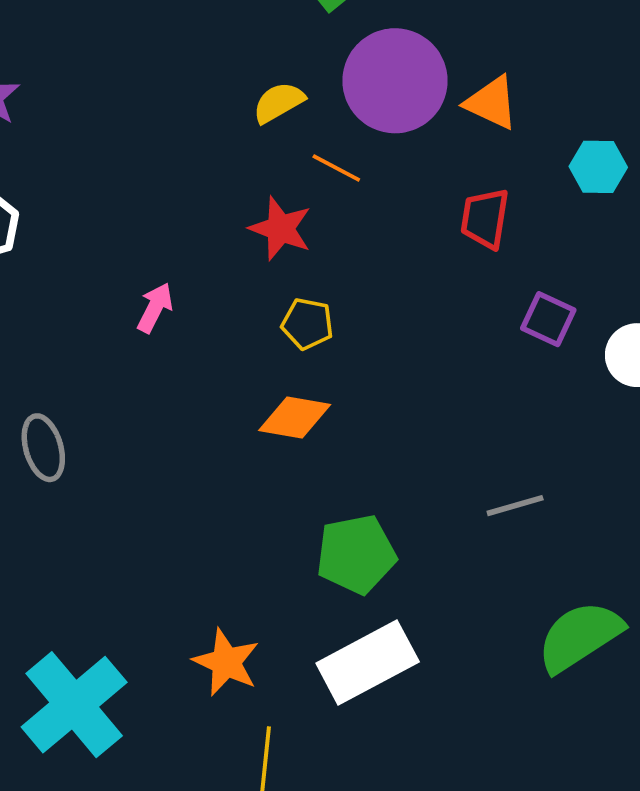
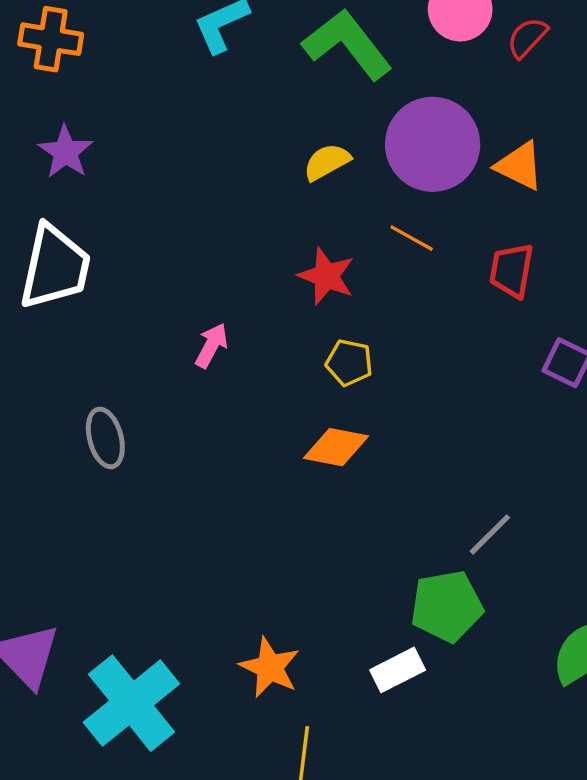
orange line: (336, 168) -> (412, 238), moved
gray ellipse: (43, 448) -> (105, 438), moved
gray line: (515, 506) -> (490, 534), moved, turned -30
green pentagon: (356, 554) -> (447, 606), moved
white rectangle: (368, 662) -> (398, 670), size x0.6

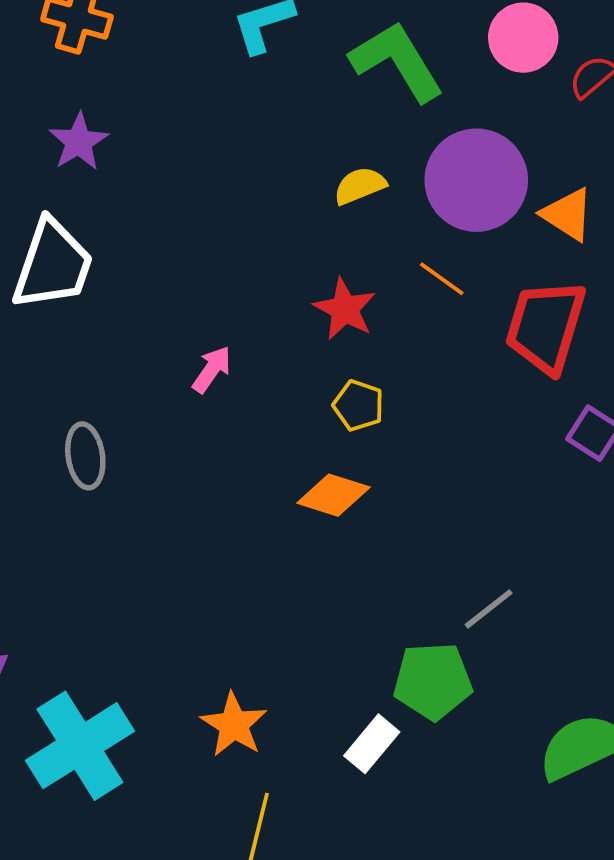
red trapezoid: (511, 270) -> (546, 326), size x1.6
white rectangle: (398, 670) -> (372, 744), turned -30

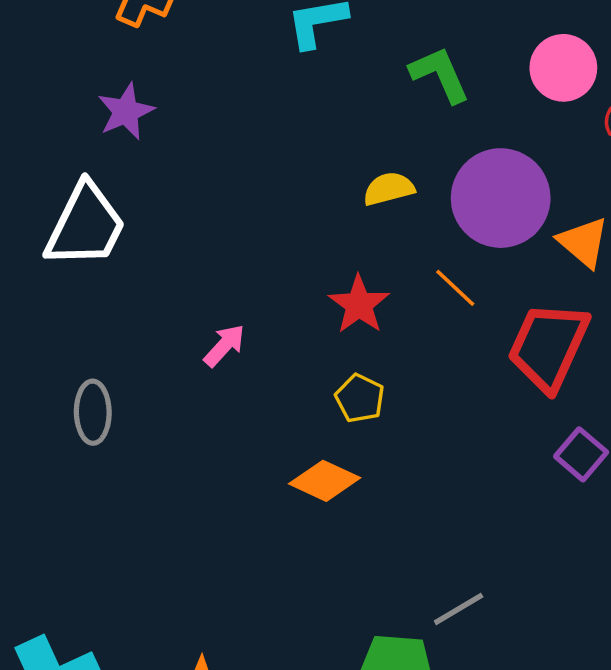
green L-shape: (397, 61) -> (440, 75), size x0.7

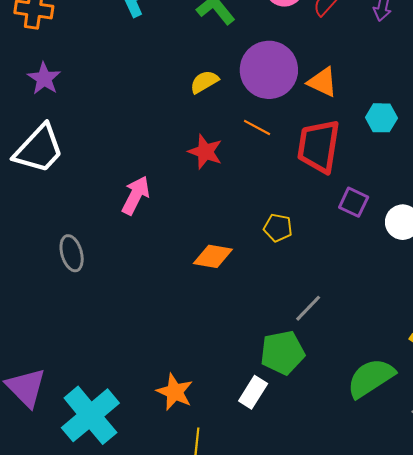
white trapezoid: (86, 226) -> (39, 149), turned 32
pink arrow: (224, 345) -> (136, 195), size x1.4
yellow pentagon: (360, 398) -> (278, 228), moved

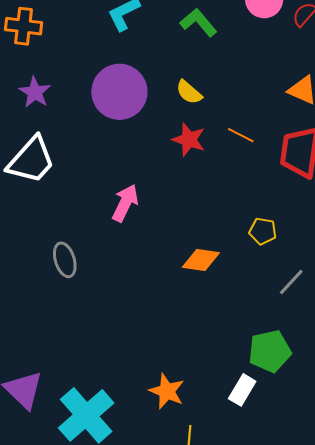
purple circle: (269, 70) -> (119, 92), moved
yellow semicircle: (204, 82) -> (189, 92), turned -108
red star: (205, 152) -> (189, 140), moved
gray line: (308, 308) -> (291, 282), moved

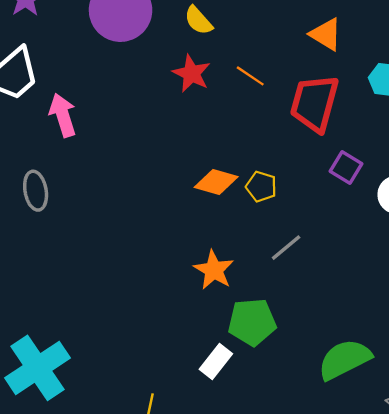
pink arrow: (125, 203) -> (63, 115), moved, turned -51
orange diamond: (201, 260) -> (216, 182), moved
orange star: (167, 391) -> (214, 270), moved

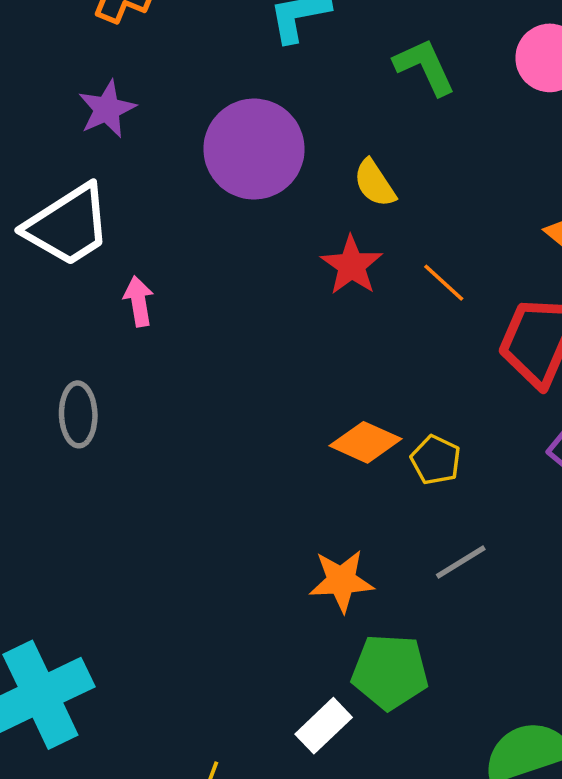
pink arrow: (63, 115) -> (139, 301), size x0.7
orange star: (214, 270) -> (341, 581), turned 30

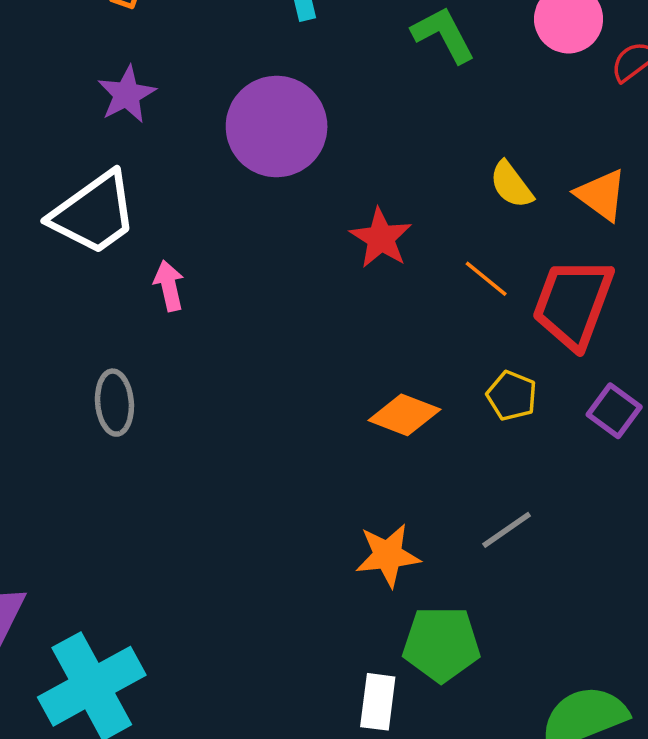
yellow semicircle: (375, 183) -> (511, 185), moved
orange line: (444, 283) -> (486, 279), moved
yellow pentagon: (436, 460) -> (512, 396), moved
white rectangle: (324, 726) -> (378, 702), turned -36

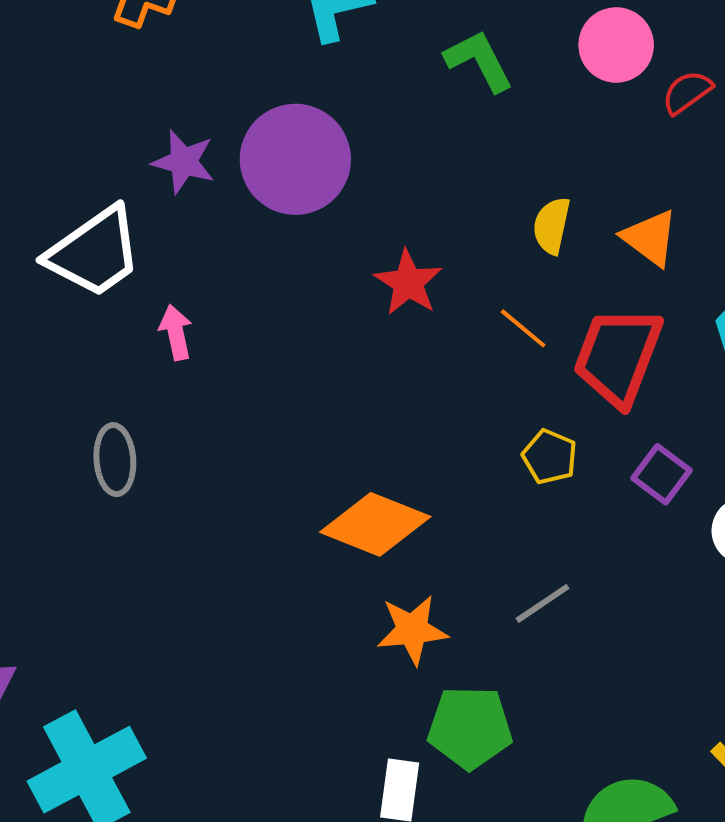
purple star: (127, 94) -> (183, 162), moved, turned -30
yellow semicircle: (511, 185) -> (552, 226), turned 48
orange diamond: (404, 415) -> (375, 524), moved, size x1.4

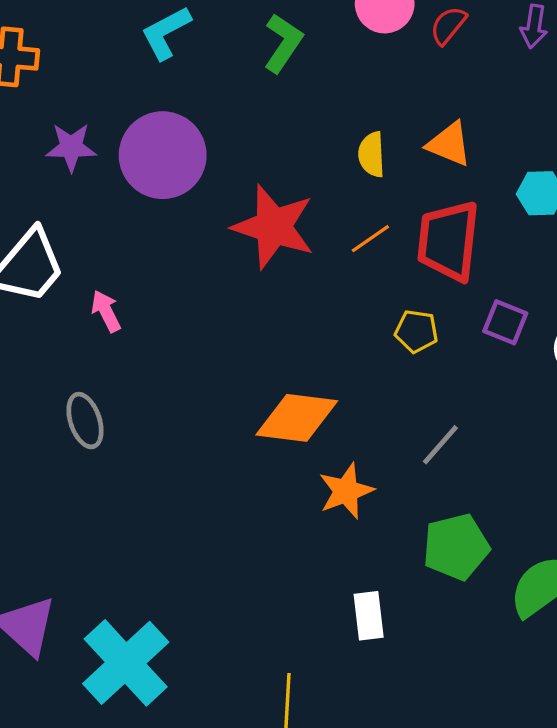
green L-shape: (479, 61) -> (283, 43), turned 76
purple star: (183, 162) -> (71, 147), moved
red star: (408, 283) -> (274, 227), size x1.6
orange line: (523, 328) -> (370, 239), turned -60
green pentagon: (470, 728) -> (456, 547), moved

